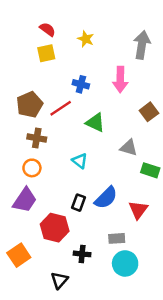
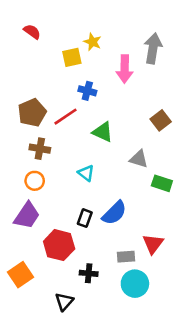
red semicircle: (47, 29) -> (32, 32), moved
yellow square: (46, 53) -> (72, 57), moved
pink arrow: (120, 80) -> (125, 69), moved
red triangle: (138, 210) -> (153, 244), moved

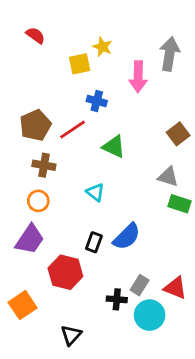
gray triangle: (139, 159) -> (168, 177), moved
red triangle: (153, 244) -> (175, 288), moved, turned -45
gray rectangle: (126, 257) -> (140, 285), turned -54
black cross: (89, 273) -> (117, 299), moved

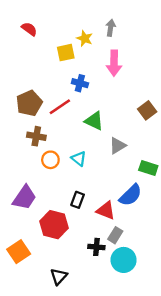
gray arrow: (170, 54) -> (111, 28), moved, size x0.6
gray triangle: (168, 177) -> (118, 146), moved, turned -48
orange circle: (38, 201) -> (50, 160), moved
blue semicircle: (127, 237) -> (131, 195), moved
red triangle: (175, 288) -> (106, 210), moved

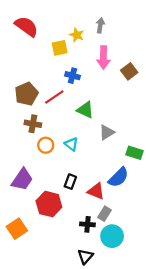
red semicircle: (29, 29) -> (26, 26), size x1.6
brown square: (147, 110) -> (129, 71), moved
black triangle: (59, 276) -> (85, 256), moved

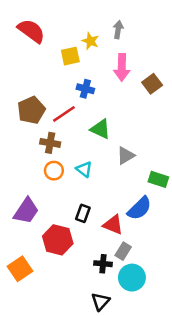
brown cross: (33, 124) -> (50, 143), moved

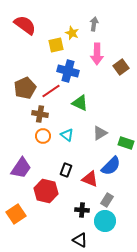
blue cross: (85, 89) -> (68, 71), size x1.5
gray triangle: (126, 155) -> (100, 133), moved
gray rectangle: (123, 251) -> (107, 200), moved
black triangle: (100, 301) -> (80, 240), turned -42

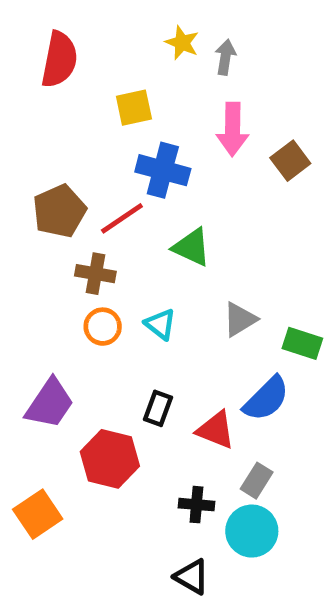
red semicircle: (25, 25) -> (59, 60), turned 65
yellow star: (72, 33) -> (182, 43), moved

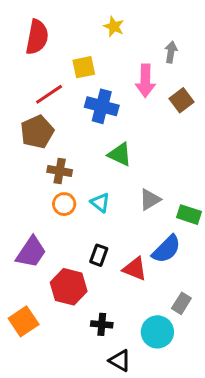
gray arrow: (225, 57) -> (171, 52), moved
red line: (122, 218) -> (49, 94), moved
gray rectangle: (257, 481) -> (181, 303), moved
black cross: (196, 505) -> (102, 324), moved

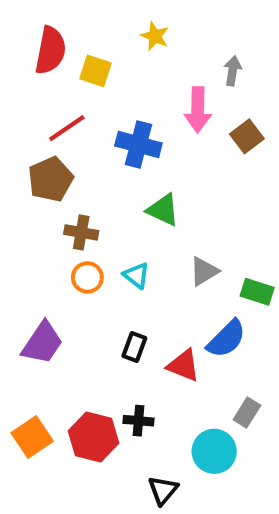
yellow square: (84, 67) -> (96, 71), moved, turned 30
red hexagon: (69, 287) -> (93, 437), moved
black cross: (102, 324) -> (138, 421), moved
black triangle: (120, 361) -> (163, 490), turned 40

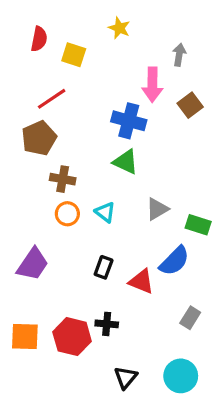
red semicircle: (51, 50) -> (39, 39), size x0.7
blue cross: (138, 144) -> (129, 121), moved
orange square: (32, 437) -> (25, 337), turned 36
cyan circle: (214, 451) -> (181, 376), moved

